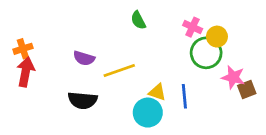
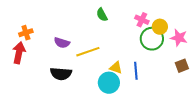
orange cross: (23, 49) -> (26, 33), moved
pink star: (233, 77) -> (179, 38), moved

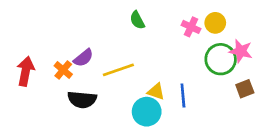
yellow circle: (160, 27) -> (215, 23), moved
orange cross: (26, 33) -> (63, 70), moved, turned -32
green circle: (152, 39) -> (221, 59), moved
purple semicircle: (62, 43) -> (83, 58), turned -56

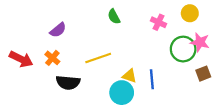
yellow circle: (215, 23) -> (190, 13), moved
purple semicircle: (83, 58) -> (58, 30), moved
red arrow: (26, 71) -> (21, 59), turned 105

